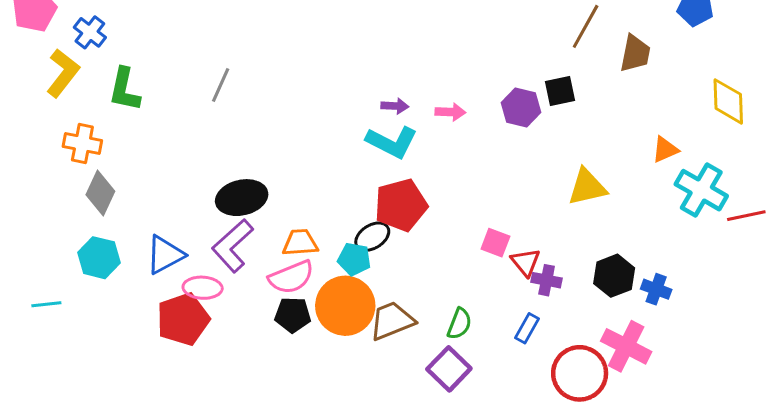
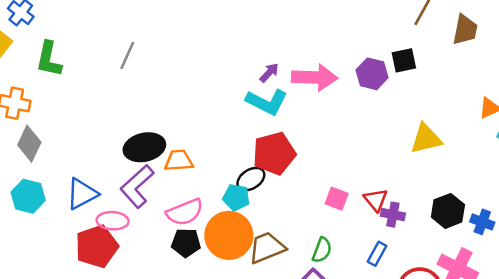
purple arrow: (395, 106) -> (269, 73), turned -50
pink arrow: (450, 112) -> (315, 77), size x1.8
orange trapezoid: (300, 243) -> (179, 161), moved
pink square: (495, 243) -> (337, 199), moved

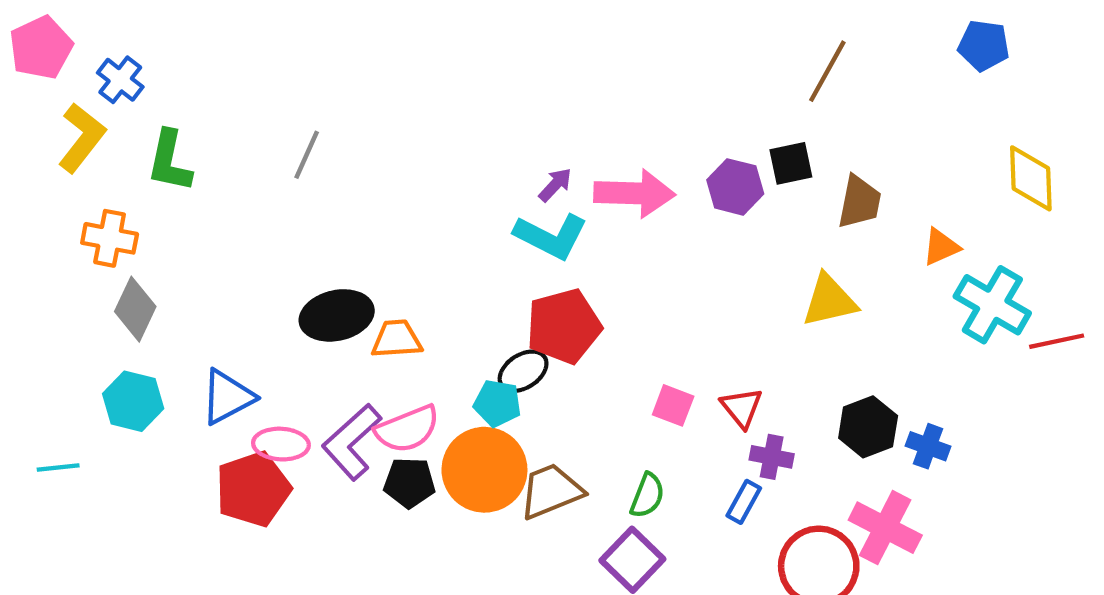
brown trapezoid: (465, 30) -> (859, 202), moved
purple L-shape: (137, 186) -> (352, 442), moved
purple cross: (393, 215) -> (772, 457), moved

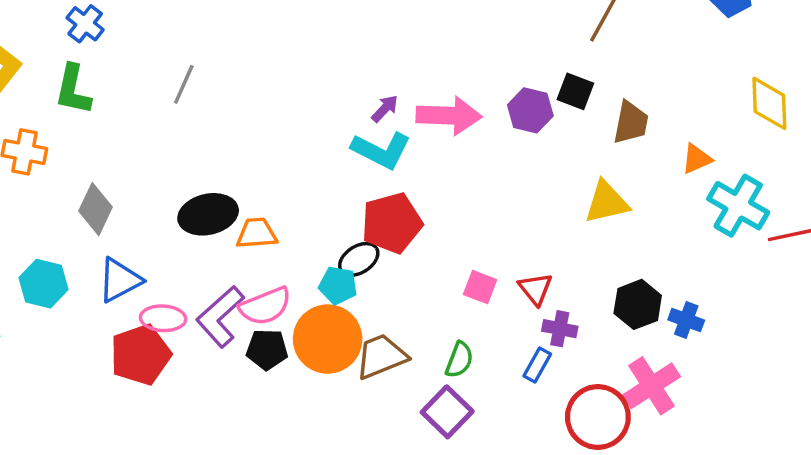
blue cross: (120, 80) -> (85, 24), moved
black square: (791, 163) -> (575, 91), turned 33
gray diamond: (135, 309) -> (95, 209), moved
pink cross: (885, 528) -> (652, 386), turned 30

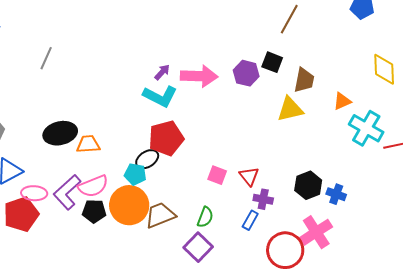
yellow triangle: (607, 202) -> (290, 109), moved

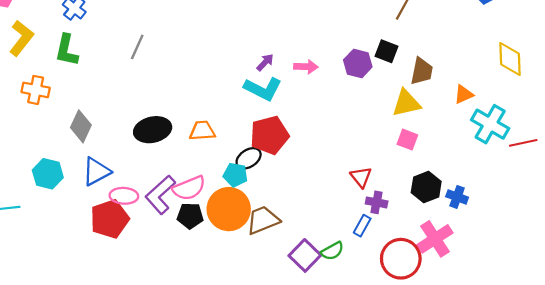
pink arrow: (199, 76) -> (306, 67), size x0.6
orange trapezoid: (88, 144) -> (202, 131), moved
pink square: (217, 175) -> (407, 140), moved
green semicircle: (205, 217) -> (332, 251), moved, turned 40

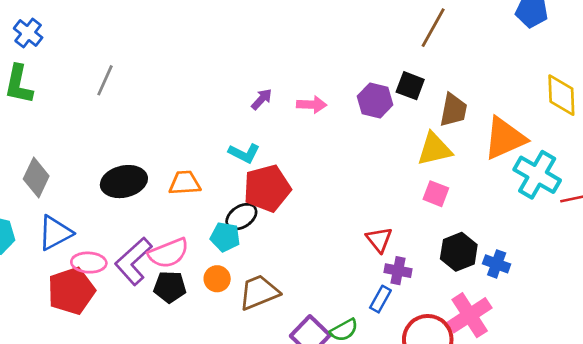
cyan L-shape: (263, 89) -> (244, 153), moved, size x0.7
orange triangle: (464, 94) -> (505, 138), size x1.8
orange circle: (229, 209) -> (217, 279), size x0.5

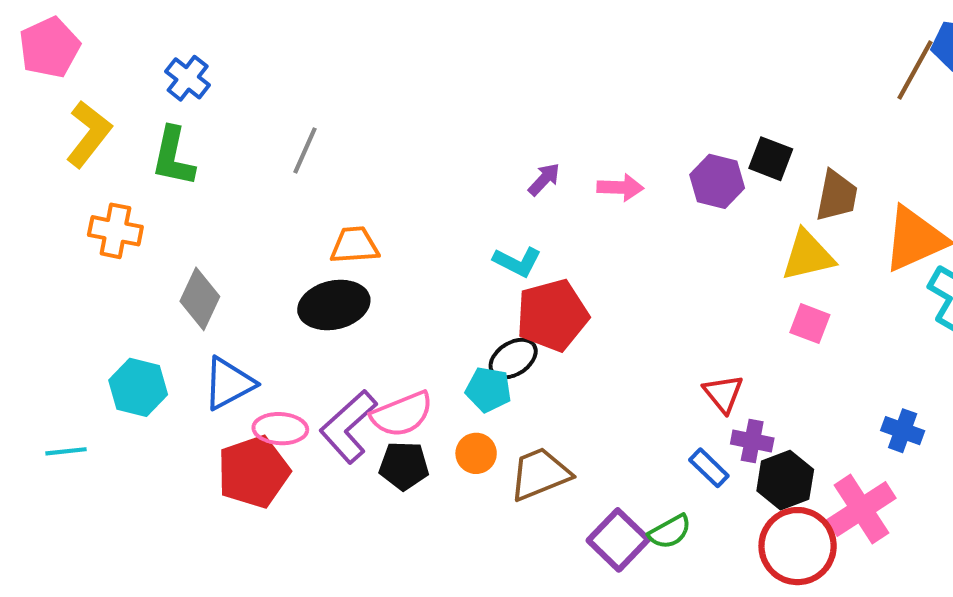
brown line: (433, 28) -> (915, 70), moved
orange trapezoid: (185, 183) -> (354, 245), moved
black hexagon: (459, 252) -> (785, 480), moved
blue rectangle: (380, 299) -> (709, 468), moved, turned -75

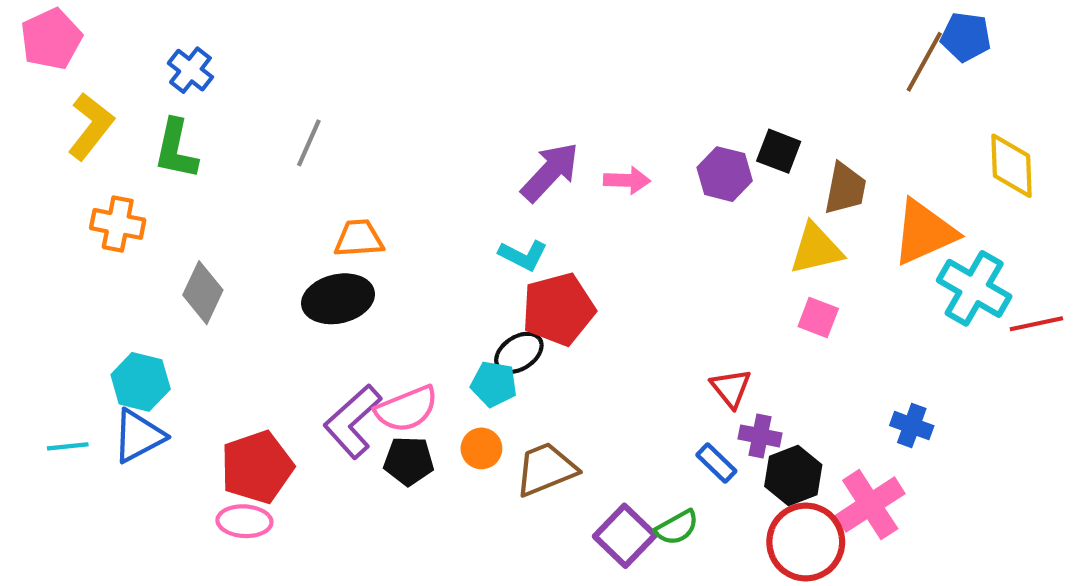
purple arrow: (544, 179) -> (550, 172), size x1.8
blue triangle: (229, 383) -> (138, 436), moved
pink ellipse: (280, 429) -> (244, 521), moved

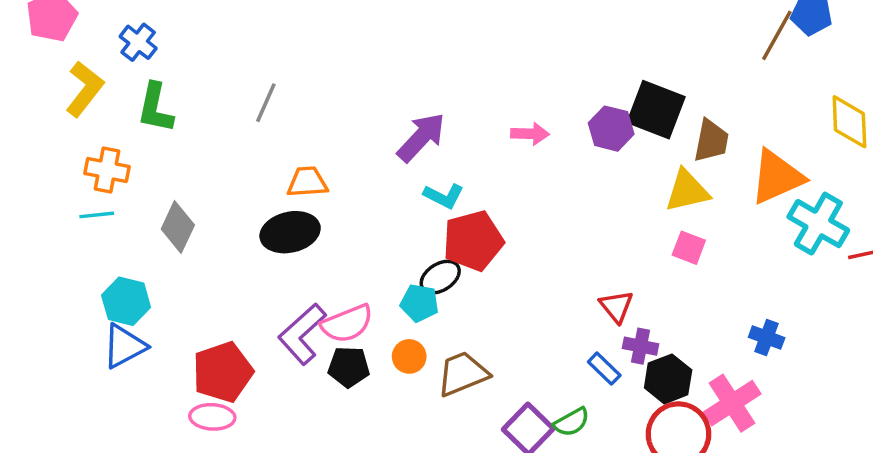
blue cross: (190, 70) -> (138, 42), moved
black square: (779, 151) -> (656, 110), size x1.6
purple arrow: (550, 172) -> (421, 137), moved
cyan line: (68, 446) -> (97, 215), moved

